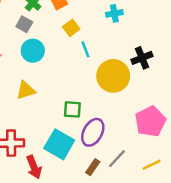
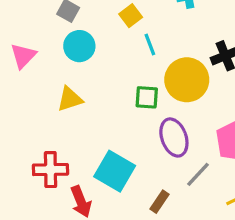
green square: (72, 109) -> (147, 97), moved
purple ellipse: (93, 132) -> (174, 137), moved, turned -48
gray line: (117, 159) -> (198, 174), moved

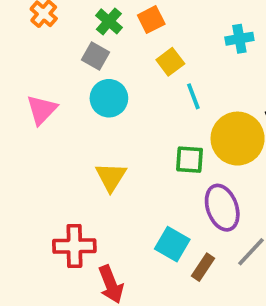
yellow triangle: (70, 99) -> (111, 177), moved, turned -40
cyan square: (115, 171) -> (172, 244), moved, size x0.7
brown rectangle: (160, 202) -> (203, 267), moved

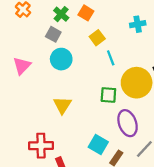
orange square: (151, 20) -> (86, 13), turned -32

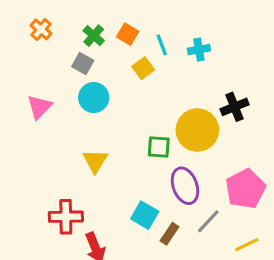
cyan line: (111, 58) -> (162, 45), moved

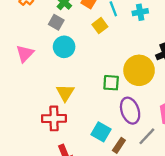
red cross: (66, 217) -> (54, 118), moved

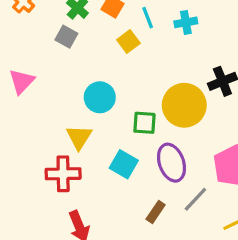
cyan circle: (64, 47) -> (100, 97), moved
cyan square: (101, 132) -> (124, 164), moved

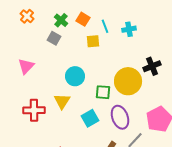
yellow square: (128, 42) -> (93, 41), turned 32
cyan square: (124, 164) -> (90, 118), turned 30
red cross: (63, 174) -> (34, 110), moved

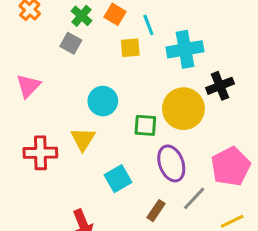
cyan cross: (129, 29) -> (185, 49), moved, size x1.6
cyan square: (90, 118) -> (118, 179), moved

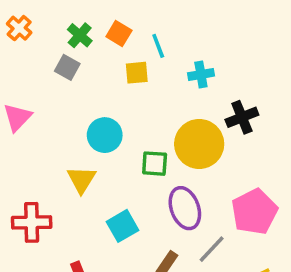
cyan cross: (185, 49) -> (201, 74), size x0.6
red cross: (40, 153) -> (32, 222), moved

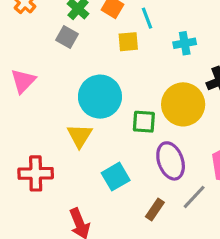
cyan circle: (105, 135) -> (100, 97), size x1.4

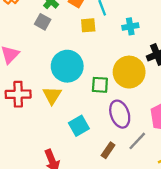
red cross: (36, 173) -> (18, 94), moved

